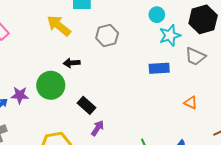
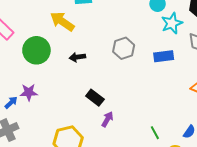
gray hexagon: (107, 36) -> (124, 48), moved
green circle: (51, 85) -> (36, 50), moved

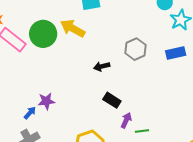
green circle: (36, 50) -> (43, 34), moved
black arrow: (77, 57) -> (102, 66), moved
green line: (155, 133) -> (142, 131), moved, turned -64

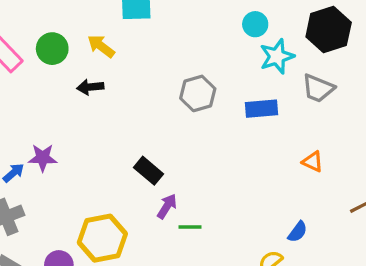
yellow arrow: (73, 28) -> (101, 46), size x0.7
green circle: (43, 34) -> (52, 49), size x0.7
black arrow: (102, 66) -> (90, 87), moved

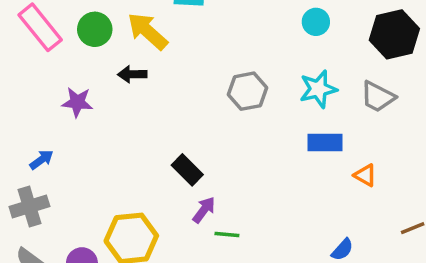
yellow arrow: (101, 46) -> (148, 31), size x1.4
cyan star: (277, 56) -> (318, 89), moved
blue rectangle: (261, 109) -> (325, 142), moved
purple star: (43, 158) -> (77, 102), moved

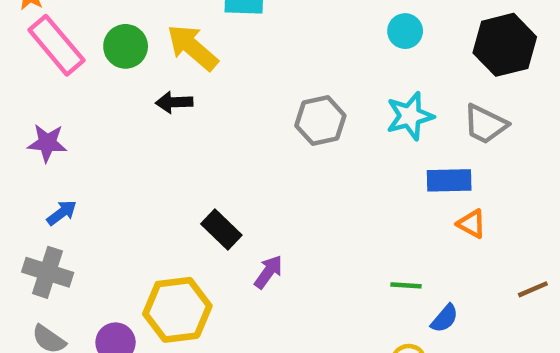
purple star: (77, 102) -> (47, 143), moved
blue rectangle: (325, 142) -> (449, 180), moved
black rectangle: (187, 170) -> (221, 229), moved
gray cross: (29, 207) -> (48, 272), turned 36
green line: (227, 234) -> (406, 285), moved

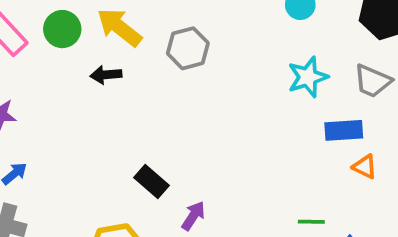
gray hexagon: (320, 121) -> (188, 48), moved

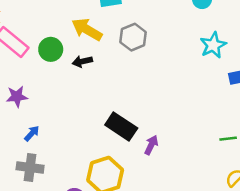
green circle: (62, 29) -> (51, 49), moved
black rectangle: (151, 181) -> (121, 126), size x1.4

